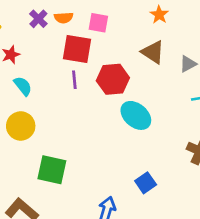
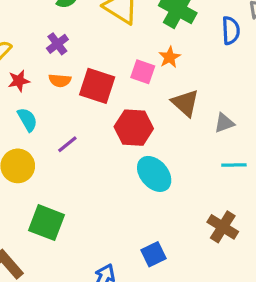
orange star: (159, 15) -> (170, 57), moved
orange semicircle: (64, 18) -> (60, 80), moved
pink square: (98, 23) -> (143, 72), moved
purple line: (74, 80) -> (67, 144), moved, turned 48

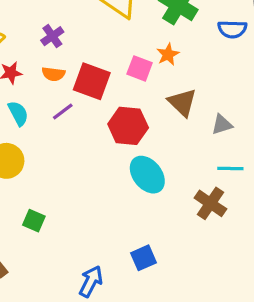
blue semicircle: (231, 31) -> (232, 29), turned 92
purple line: (67, 144) -> (63, 112), moved
green square: (46, 223) -> (34, 221), size x0.6
brown cross: (223, 227) -> (210, 203), moved

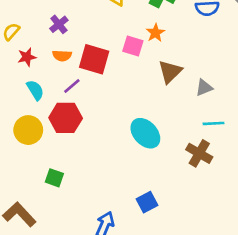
brown triangle: (182, 102) -> (170, 72), turned 35
red hexagon: (128, 126) -> (66, 118), moved

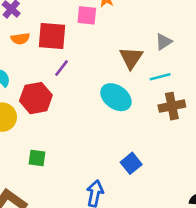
brown triangle: (170, 72) -> (131, 58), moved
purple line: (72, 86) -> (61, 68), moved
cyan line: (214, 123) -> (160, 77), moved
brown cross: (199, 153) -> (172, 106), turned -30

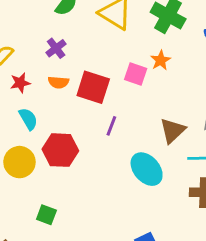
purple line: (61, 68) -> (111, 126), moved, turned -30

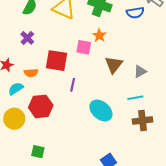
orange semicircle: (58, 82) -> (31, 73), moved
cyan semicircle: (28, 119) -> (16, 89), turned -84
brown triangle: (173, 131) -> (114, 65), moved

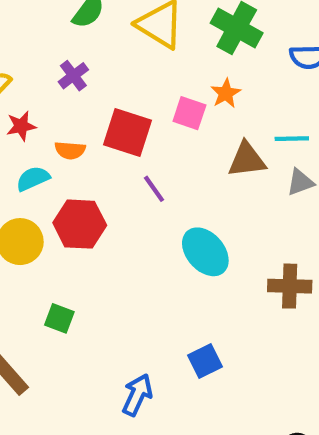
brown triangle: (114, 65) -> (247, 160), turned 36
purple line: (73, 85) -> (154, 189), turned -56
cyan line: (135, 98) -> (292, 139), moved

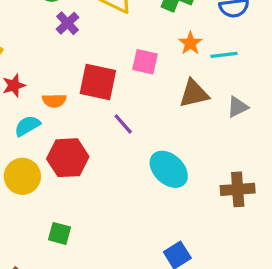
purple cross: (73, 76) -> (68, 23), moved
orange star: (226, 93) -> (190, 43), moved
cyan line: (292, 139) -> (224, 55), moved

